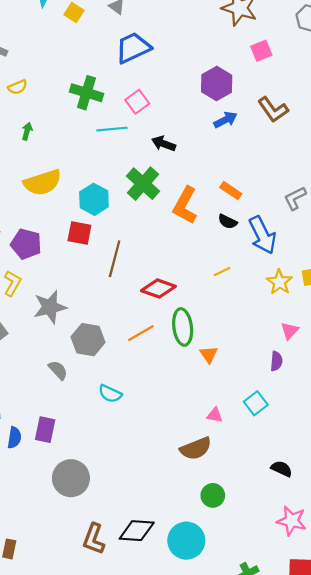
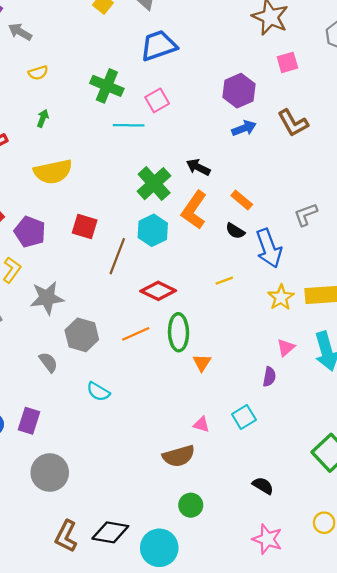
black arrow: (164, 144) -> (198, 167), moved
cyan hexagon: (94, 199) -> (153, 230), moved

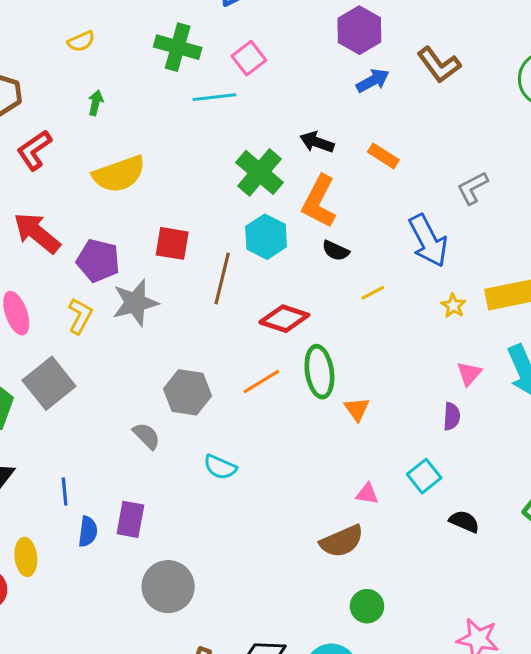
orange rectangle: (242, 200) -> (383, 156), moved
black semicircle: (235, 231) -> (336, 251), moved
yellow star: (281, 297) -> (453, 306), size x0.7
gray star: (47, 298) -> (135, 303), moved
black semicircle: (263, 486) -> (464, 521), moved

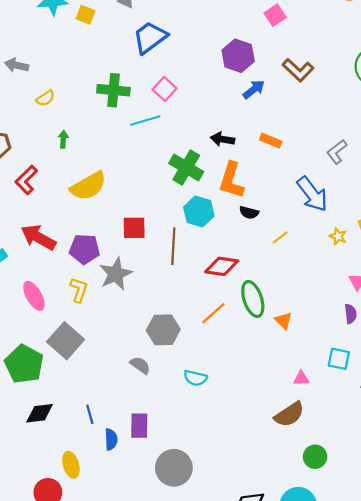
cyan square: (424, 476) -> (339, 359), turned -30

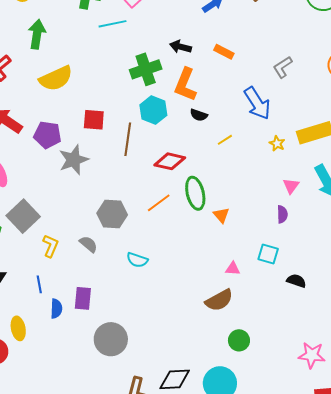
green arrow: (63, 139) -> (37, 34), size x1.8
green cross: (186, 167) -> (146, 69), turned 36
yellow L-shape: (79, 290) -> (51, 246), moved

